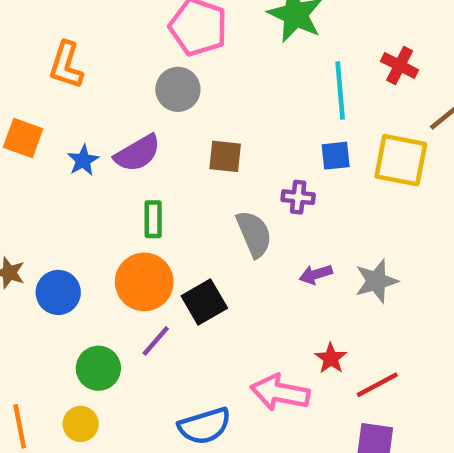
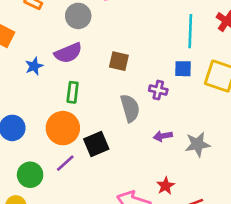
gray circle: (178, 89) -> (78, 16), moved
blue star: (83, 160) -> (34, 66), moved

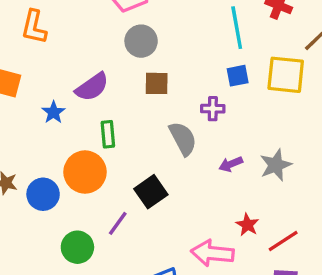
gray circle: (78, 16) -> (141, 41), moved
orange circle: (63, 128) -> (85, 172), moved

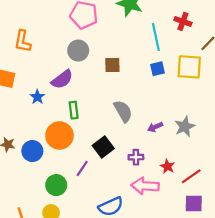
gray circle: (141, 41) -> (78, 51), moved
brown square: (157, 83) -> (112, 65), moved
purple cross: (213, 109) -> (136, 157), moved

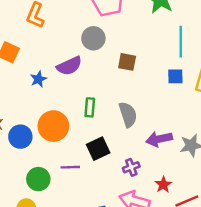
green rectangle: (74, 110) -> (90, 107), moved
purple arrow: (155, 127) -> (159, 139), size x1.5
purple cross: (136, 157) -> (131, 167), turned -32
purple line: (82, 169) -> (70, 167), turned 42

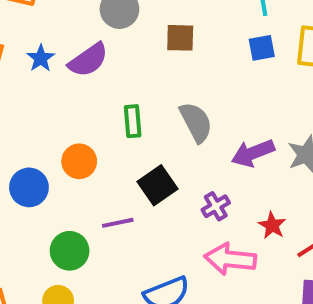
blue star: (38, 79) -> (41, 58), moved
orange circle: (53, 126) -> (79, 161), size x0.7

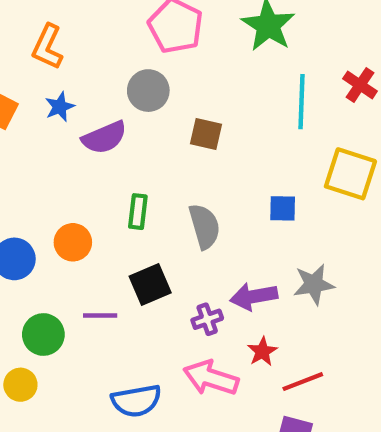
blue square: (262, 48) -> (283, 208), moved
blue star: (41, 58) -> (60, 107), moved
purple arrow: (253, 153) -> (254, 296), moved

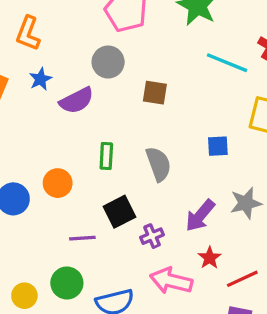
cyan line: (301, 102) -> (227, 63), turned -66
purple arrow: (254, 296) -> (200, 216), turned -36
purple cross: (207, 319) -> (152, 236), moved
green circle: (43, 334) -> (67, 283), moved

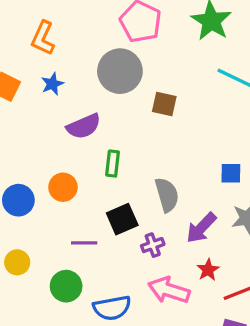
gray circle: (108, 62) -> (120, 71), size x1.4
purple semicircle: (77, 100) -> (84, 126), moved
blue square: (218, 146) -> (231, 173), moved
gray semicircle: (158, 164) -> (167, 195), moved
yellow circle: (24, 296) -> (17, 262), moved

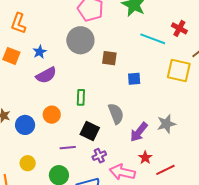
orange L-shape: (43, 38) -> (18, 23), moved
purple semicircle: (84, 126) -> (46, 75), moved
blue square: (231, 173) -> (134, 79), moved
black square: (122, 219) -> (90, 131), turned -36
purple cross: (153, 245) -> (99, 156), moved

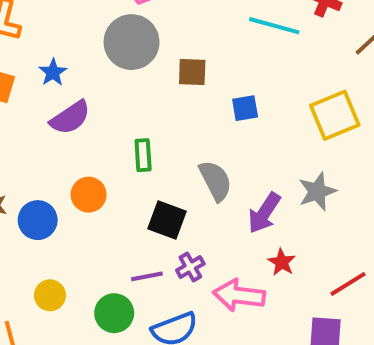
yellow square: (179, 70) -> (335, 115), moved, turned -30
purple line: (68, 148) -> (147, 276), moved
red line: (165, 170) -> (348, 284), moved

